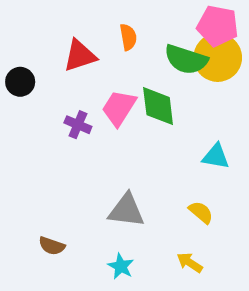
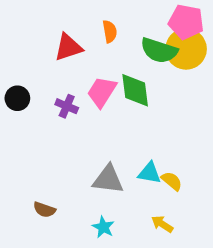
black circle: (20, 82) -> (17, 98), moved
cyan triangle: (216, 156) -> (149, 173), moved

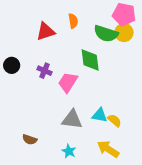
yellow circle: (186, 49) -> (124, 33), size x0.7
pink trapezoid: (102, 92) -> (68, 82), moved
yellow arrow: (162, 224) -> (108, 149), size x1.5

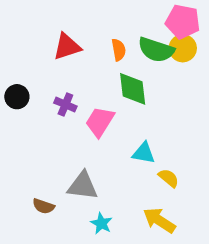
orange semicircle: (73, 21) -> (119, 50), moved
cyan triangle: (100, 115) -> (144, 153), moved
gray triangle: (72, 119) -> (83, 186), moved

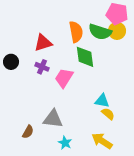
red triangle: (67, 47) -> (43, 43), moved
orange semicircle: (119, 50) -> (76, 32), size x1.5
cyan triangle: (144, 153) -> (102, 101), moved
brown semicircle: (44, 206) -> (28, 132), turned -80

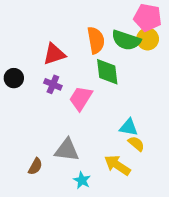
yellow arrow: (102, 141) -> (117, 165), moved

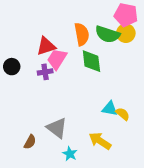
purple cross: (53, 84) -> (45, 72), turned -32
pink trapezoid: (81, 98) -> (57, 59), moved
yellow semicircle: (136, 144) -> (123, 114), moved
gray triangle: (67, 150) -> (57, 128), turned 30

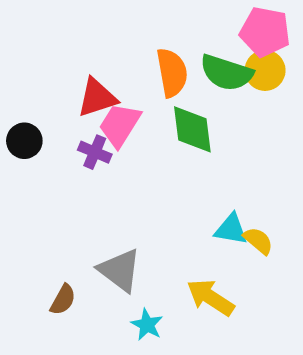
purple cross: (45, 72) -> (95, 152), turned 32

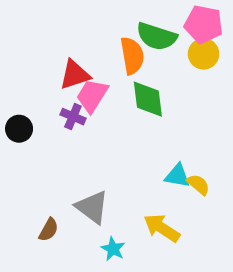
green semicircle: (226, 73) -> (157, 36), moved
black circle: (24, 141) -> (19, 129), moved

